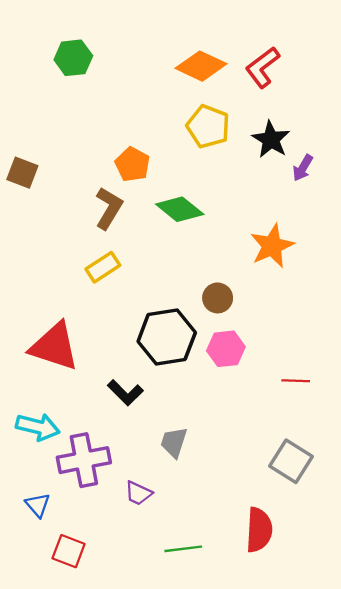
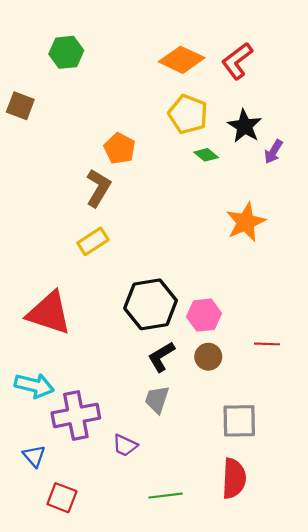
brown square: (22, 173) -> (20, 106), moved
green diamond: (180, 209) -> (206, 155), moved, size x0.6
brown circle: (218, 298) -> (208, 357), moved
black L-shape: (125, 393) -> (161, 357), moved, turned 104
gray square: (291, 461) -> (239, 421), moved, turned -33

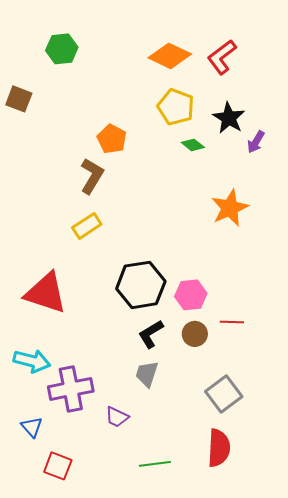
red line: (267, 344) -> (232, 322), moved
gray square: (239, 421) -> (224, 394), turned -36

